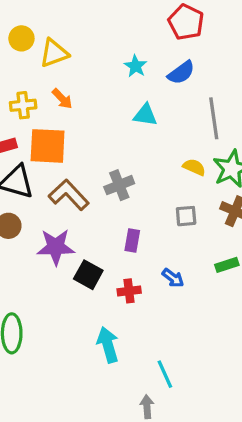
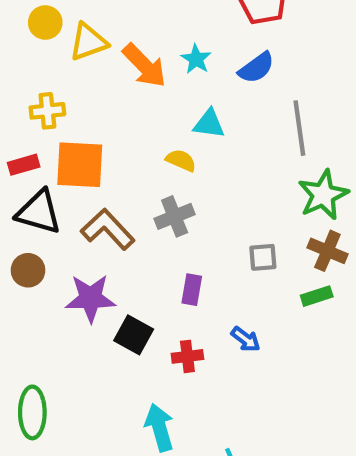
orange arrow: (62, 99) -> (144, 66), moved, size x1.6
yellow semicircle: (194, 167) -> (181, 160), moved
green rectangle: (227, 265) -> (317, 296), moved

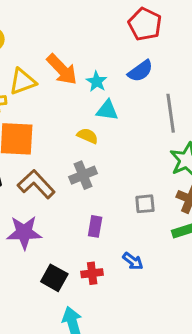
yellow triangle: (88, 42) -> (23, 82), moved
cyan star: (196, 59) -> (97, 82), moved
black square: (134, 335) -> (54, 278), moved

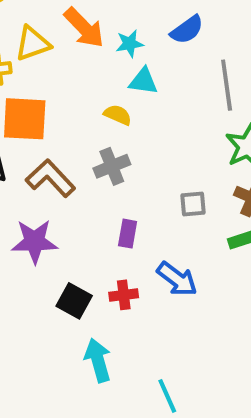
cyan star: (97, 82) -> (130, 44), turned 30
blue arrow: (133, 261) -> (177, 279), size x1.5

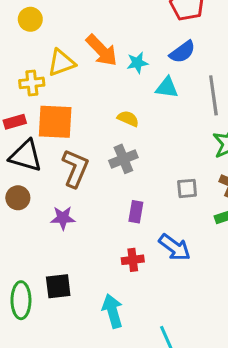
cyan triangle: (143, 81) -> (167, 88), moved
brown L-shape: (50, 178) -> (75, 168), turned 66
purple star: (35, 242) -> (63, 218), size x0.7
black square: (74, 301) -> (58, 286), moved, turned -36

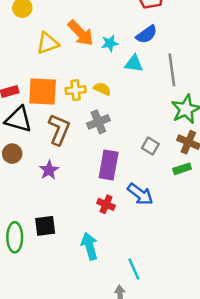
yellow cross: (32, 83) -> (76, 90), moved
gray square: (187, 188) -> (150, 146), turned 36
purple rectangle: (136, 212) -> (109, 165), size x1.6
purple star: (63, 218) -> (49, 170), turned -30
red cross: (133, 260) -> (106, 204), turned 30

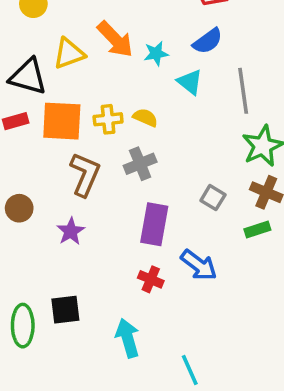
cyan triangle: (134, 64) -> (190, 82), turned 30
black triangle: (18, 119) -> (28, 77), moved

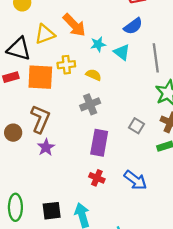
cyan star: (156, 54) -> (98, 44), moved
yellow cross: (108, 119) -> (66, 65), moved
brown L-shape: (85, 174) -> (40, 119), moved
blue arrow: (199, 265) -> (135, 180), moved
black square: (65, 310) -> (52, 211), moved

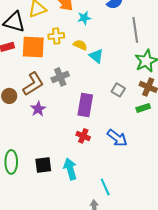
cyan triangle: (122, 52) -> (96, 56), moved
gray cross: (90, 104) -> (60, 77), moved
brown L-shape: (40, 119) -> (33, 84), turned 35

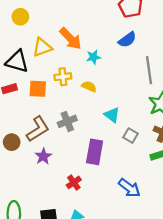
orange square: (33, 47) -> (38, 89), size x0.7
cyan triangle: (96, 56) -> (112, 115), moved
red cross: (83, 136) -> (74, 182), moved, turned 32

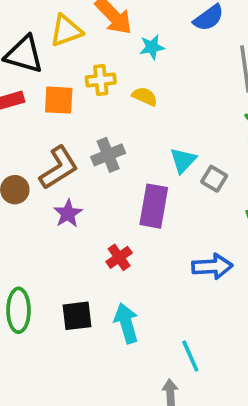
cyan triangle: (112, 115) -> (183, 160), moved, turned 35
blue arrow: (129, 188) -> (212, 266), turned -40

